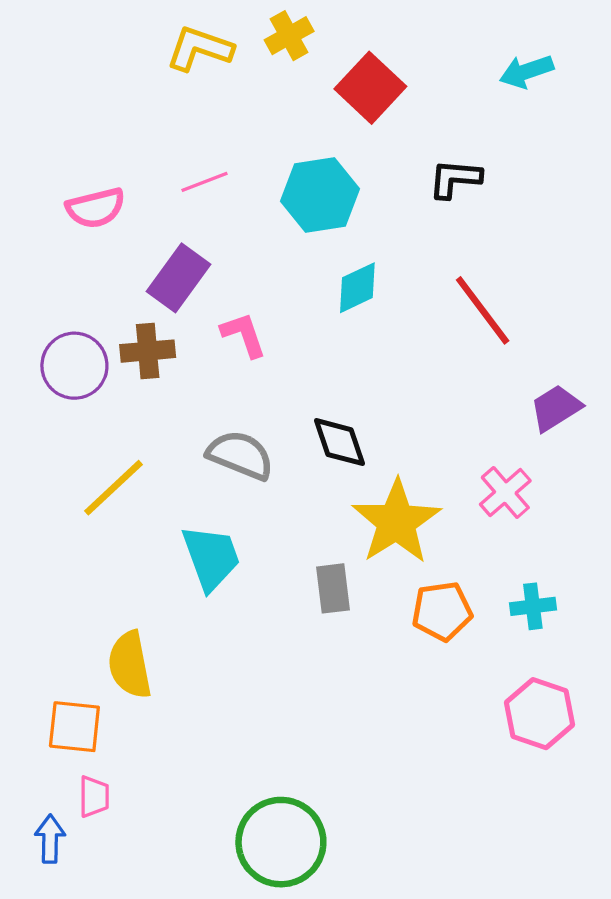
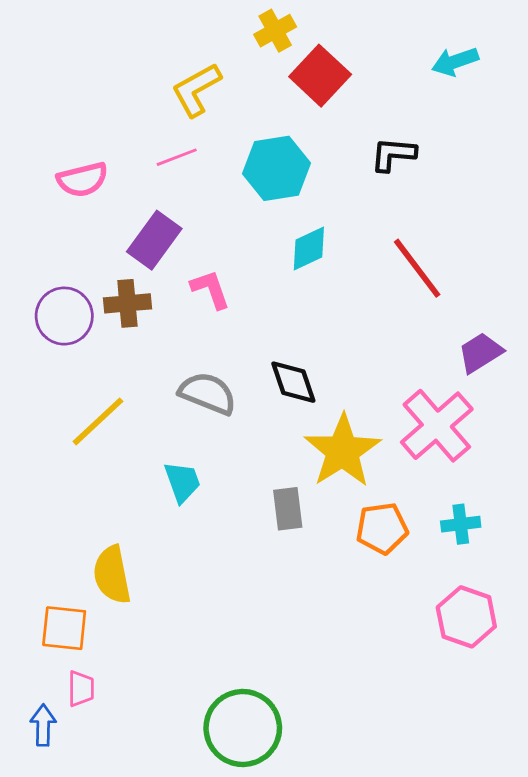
yellow cross: (289, 36) -> (275, 31), moved
yellow L-shape: (200, 49) -> (196, 90), moved, turned -48
pink cross: (505, 493) -> (437, 426), size x1.6
cyan trapezoid: (211, 558) -> (182, 482), size x0.7

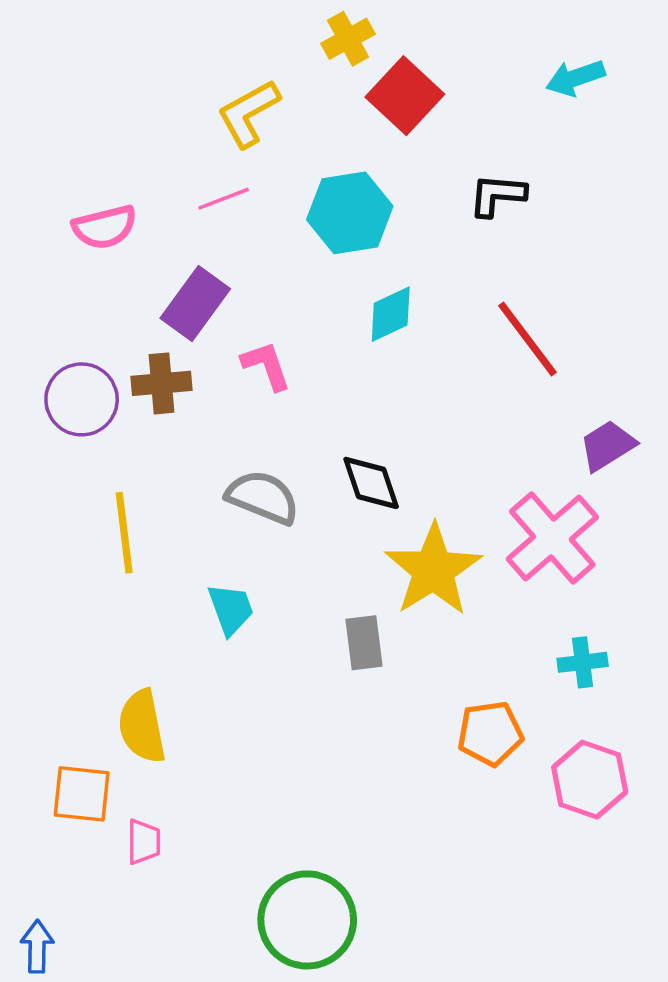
yellow line: (98, 421) -> (124, 533), turned -54
orange pentagon: (382, 528) -> (490, 733), moved
pink trapezoid: (81, 689) -> (144, 842), moved
blue arrow: (43, 725) -> (37, 947), moved

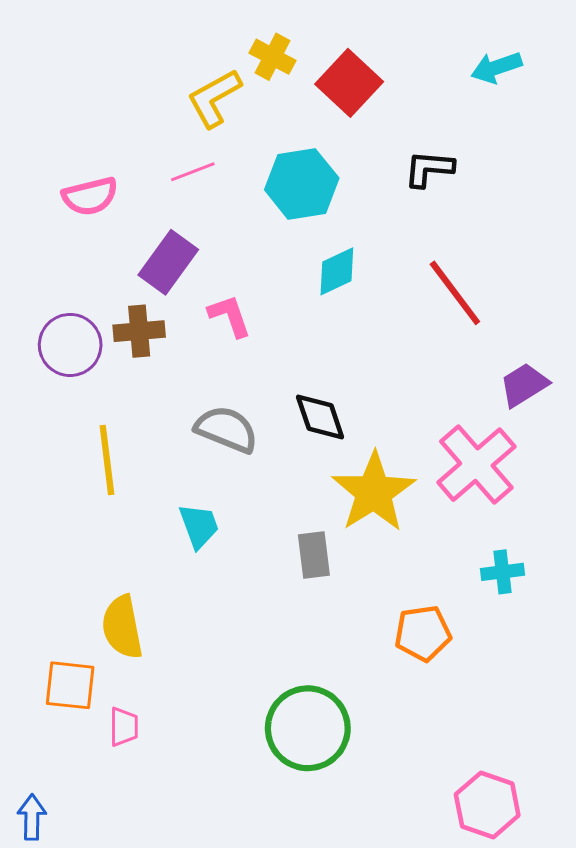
yellow cross: (348, 39) -> (273, 57), moved, turned -33
pink hexagon: (590, 780) -> (487, 805), moved
green circle: (307, 920) -> (308, 728), moved

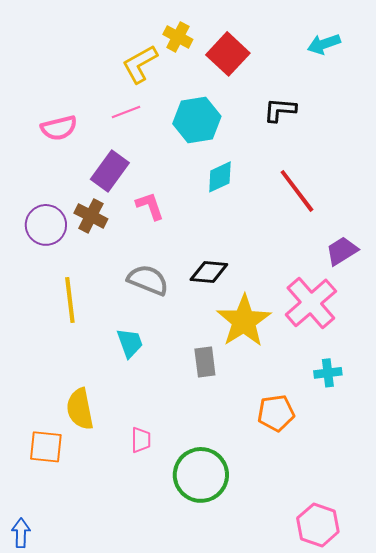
brown cross: (139, 331) -> (91, 216), turned 32
black diamond: (320, 417) -> (209, 272), turned -66
pink trapezoid: (124, 727) -> (141, 440), moved

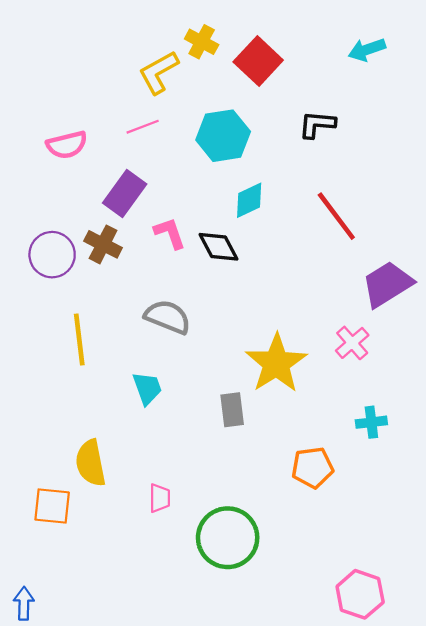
purple trapezoid: (342, 251) -> (387, 284), size x1.4
black diamond: (209, 272) -> (219, 247), moved, turned 57
pink cross: (311, 303) -> (352, 343), size x0.6

